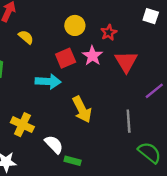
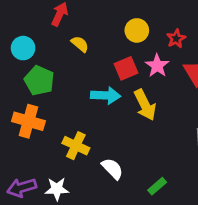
yellow arrow: (82, 109) -> (145, 105), moved
green rectangle: (73, 161) -> (157, 186), moved, turned -56

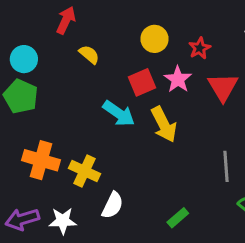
green pentagon: (39, 81) -> (21, 96), moved
cyan arrow: (106, 95) -> (119, 114), turned 32
orange cross: (28, 121) -> (41, 160), moved
white semicircle: (112, 169) -> (113, 205), moved, turned 70

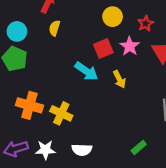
yellow semicircle: (89, 54) -> (55, 28), moved, turned -112
yellow arrow: (164, 124) -> (119, 79), size x0.7
white semicircle: (113, 205) -> (82, 150), moved, turned 66
green rectangle: (178, 218) -> (139, 148), moved

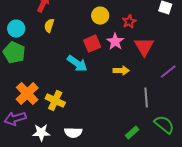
yellow arrow: (119, 79) -> (121, 71), moved, turned -63
orange cross: (29, 105) -> (27, 94), turned 30
green rectangle: (139, 148) -> (132, 133), moved
purple arrow: (16, 149) -> (15, 119), moved

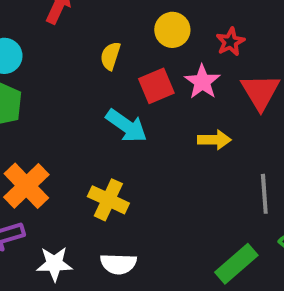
yellow semicircle: (49, 26) -> (110, 56), moved
yellow cross: (55, 101) -> (108, 200), moved
green rectangle: (132, 133) -> (236, 264), size x1.5

